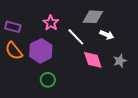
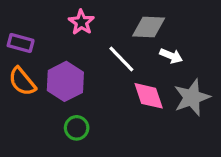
pink star: (51, 23) -> (81, 22), moved
gray star: (120, 61) -> (192, 97), size x1.6

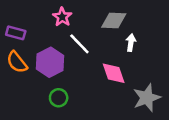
white arrow: (171, 56) -> (131, 43), turned -105
white line: (121, 59) -> (79, 44), moved
gray star: (192, 97) -> (147, 98), moved

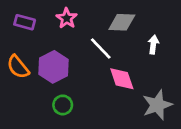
purple rectangle: (16, 33) -> (25, 22), moved
white arrow: (131, 43) -> (153, 45), moved
white line: (79, 44) -> (101, 48), moved

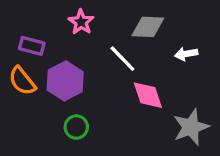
purple rectangle: (25, 22) -> (32, 46), moved
white arrow: (153, 45) -> (186, 54), turned -108

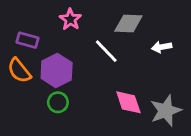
pink diamond: (148, 95) -> (128, 102), moved
green circle: (76, 127) -> (58, 102), moved

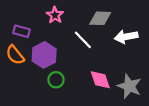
white arrow: (162, 47) -> (126, 37), size x1.5
green circle: (58, 102) -> (56, 80), moved
gray star: (166, 111) -> (129, 86), turned -30

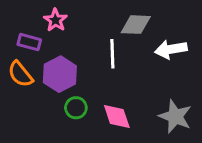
pink star: (55, 15) -> (55, 20), moved
white line: (83, 40) -> (112, 54), turned 42
pink diamond: (100, 80) -> (117, 117), moved

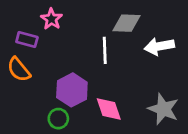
purple hexagon: (60, 74) -> (72, 90), moved
green circle: (76, 108) -> (58, 119), moved

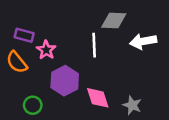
pink star: (51, 19) -> (46, 50), moved
gray star: (163, 109) -> (132, 105), moved, size x0.7
green circle: (58, 119) -> (33, 105), moved

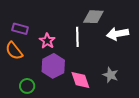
pink star: (46, 50) -> (47, 41), moved
gray star: (132, 105) -> (111, 75), moved

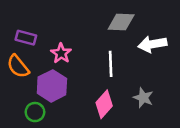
white line: (77, 37) -> (111, 64), moved
purple hexagon: (53, 66) -> (52, 86), moved
pink diamond: (80, 80) -> (104, 104), turned 60

